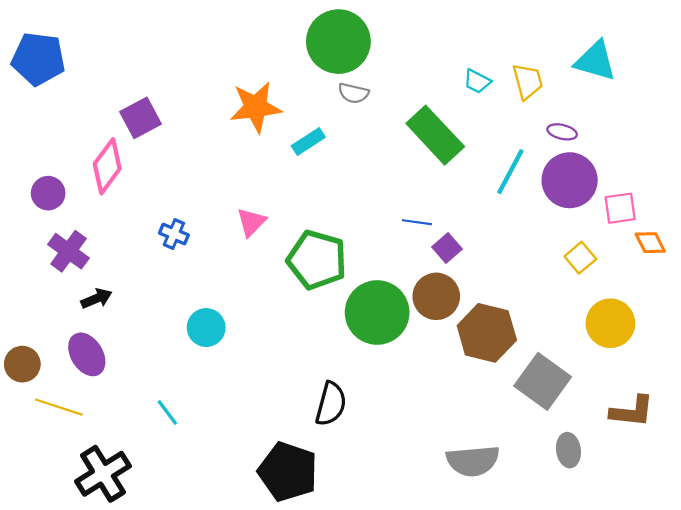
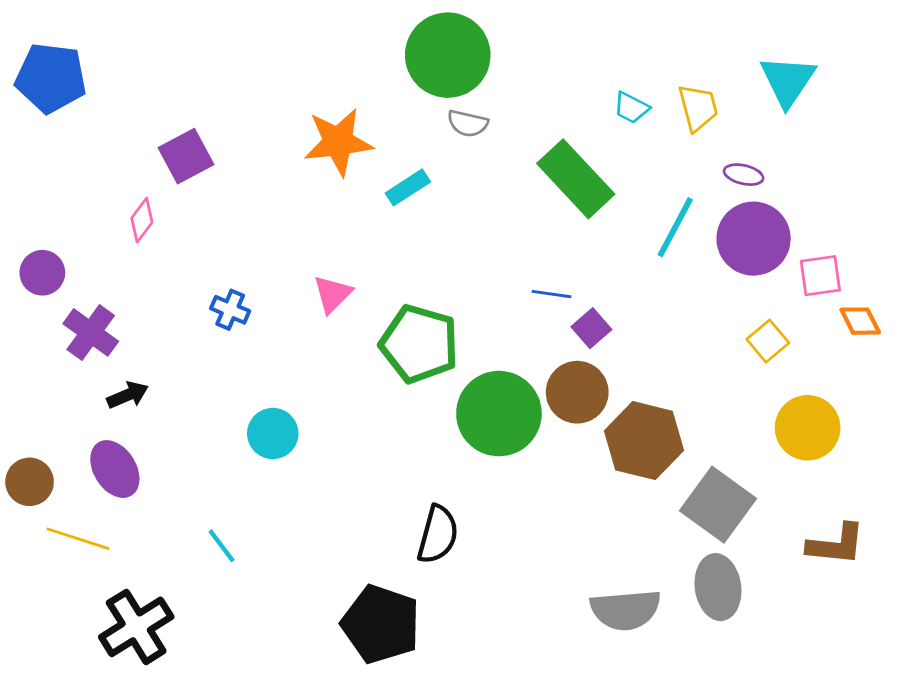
cyan triangle: (595, 61) -> (788, 81), turned 48
pink diamond: (107, 166) -> (142, 220), size x0.6
purple circle: (48, 193) -> (42, 273), moved
gray ellipse: (568, 450) -> (718, 587), moved, size x1.4

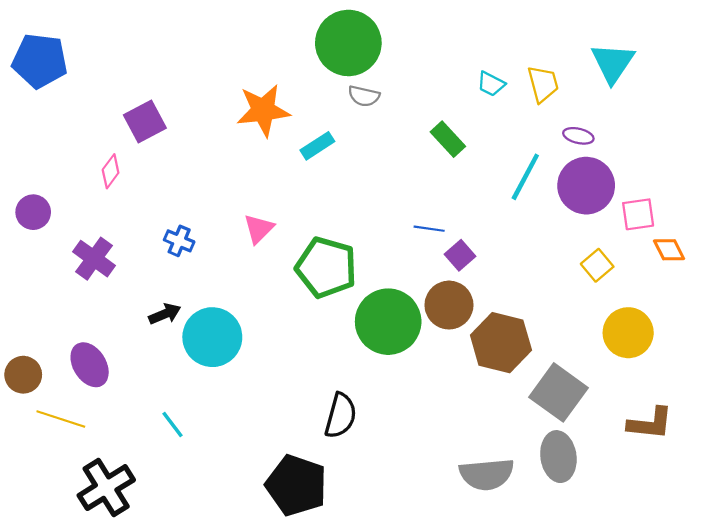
green rectangle: (576, 179) -> (448, 139), size x0.6
purple cross: (91, 332) -> (94, 259), moved
black arrow: (128, 395) -> (165, 314), moved
cyan circle: (273, 433) -> (212, 337), size x1.5

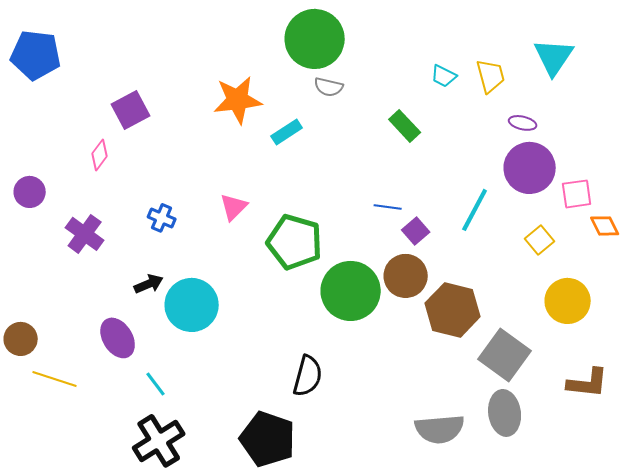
cyan line: (525, 177) -> (475, 210), moved
purple ellipse: (90, 365) -> (118, 338), moved
black cross: (106, 488) -> (159, 441), moved

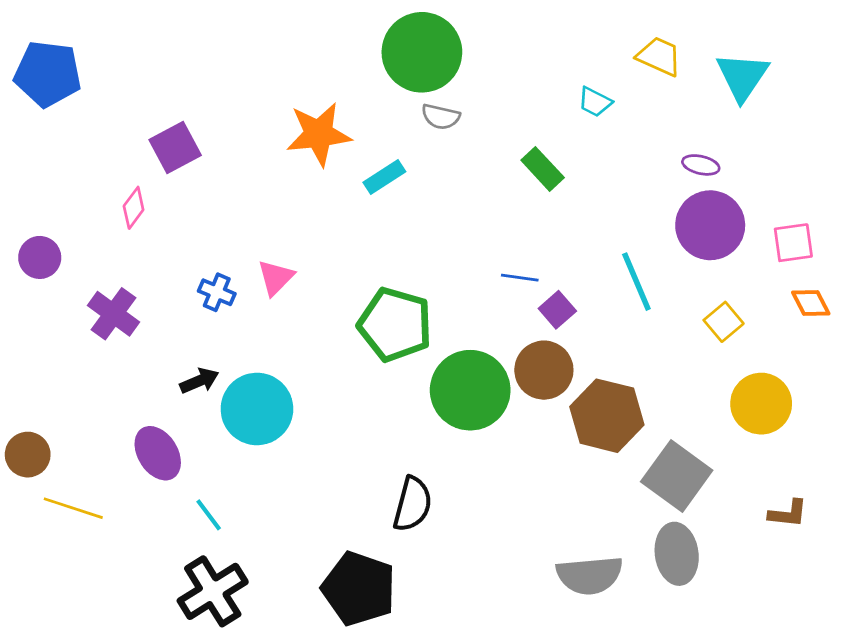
yellow trapezoid: (491, 76) -> (659, 56), moved, turned -51
pink square: (577, 194) -> (793, 243), moved
pink triangle: (234, 207) -> (276, 278), moved
cyan line: (475, 210) -> (636, 282), turned -51
brown L-shape: (588, 383) -> (788, 514), size x0.7

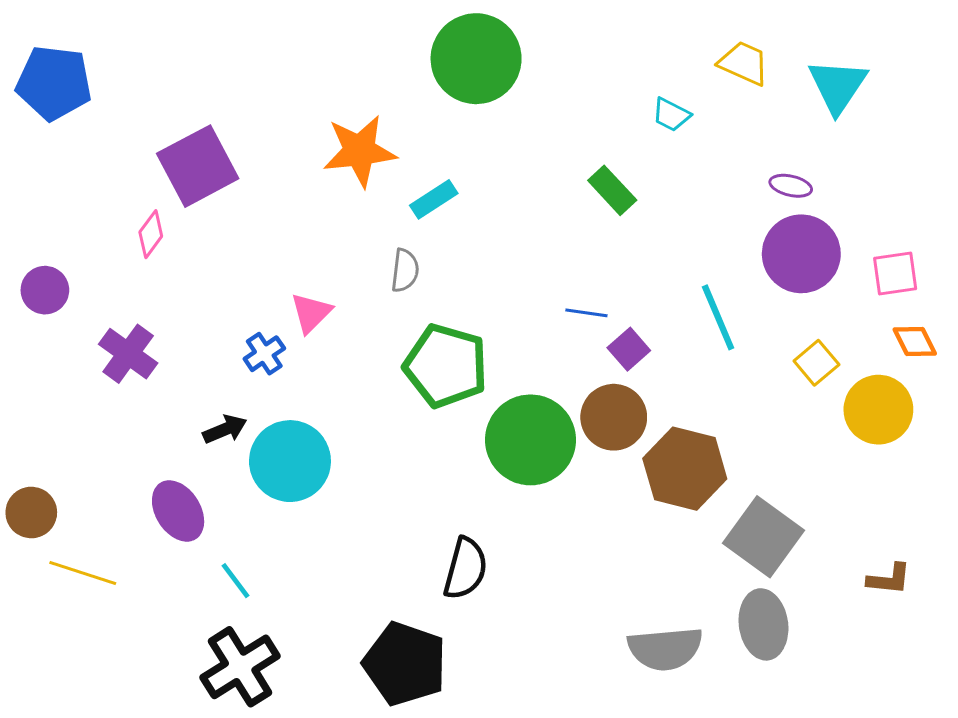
gray semicircle: (441, 117) -> (405, 270), moved, turned -96
purple square: (175, 147) -> (198, 166), size x1.4
blue cross: (217, 292) -> (264, 354), moved, turned 33
yellow circle: (761, 404) -> (878, 410), moved

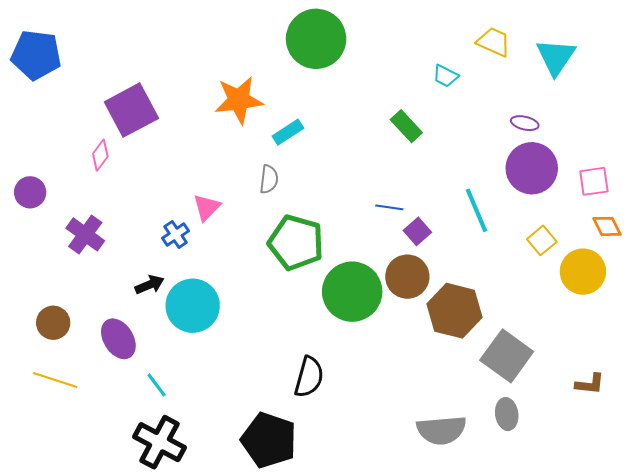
brown circle: (31, 513) -> (53, 323), moved
gray ellipse: (763, 624) -> (507, 414), size x0.7
black cross: (240, 667) -> (160, 442), turned -30

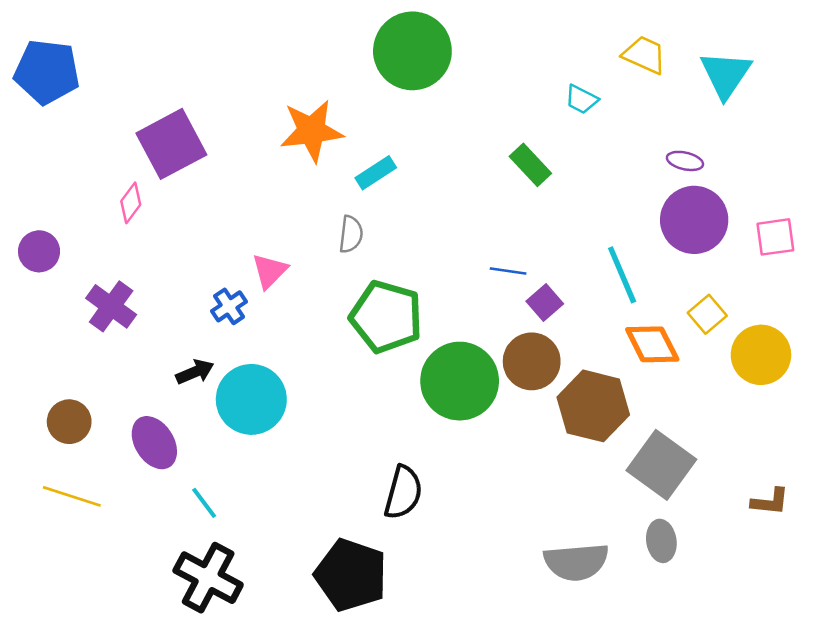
orange diamond: (607, 226) -> (652, 344), moved, size x1.4

